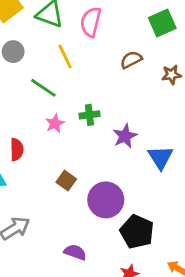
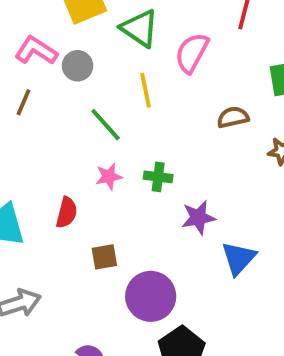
red semicircle: (17, 150) -> (67, 213), moved
brown square: (66, 181) -> (104, 257), turned 30

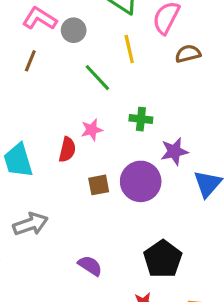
brown semicircle: (233, 117) -> (188, 54), moved
pink star: (109, 176) -> (92, 130), moved
purple circle: (151, 296) -> (141, 181), moved

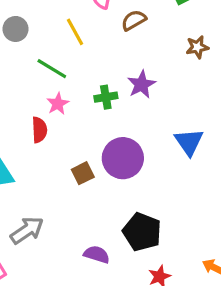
pink star: (92, 130) -> (58, 104), moved
red semicircle: (67, 150) -> (39, 130), moved
purple star: (174, 151) -> (141, 84), moved
black pentagon: (163, 259) -> (142, 232), moved

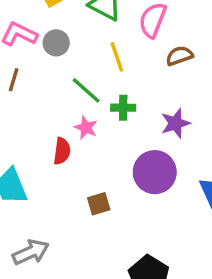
green cross: (106, 97) -> (123, 108), moved
pink star: (58, 104) -> (86, 128), turned -30
purple circle: (123, 158) -> (155, 172), moved

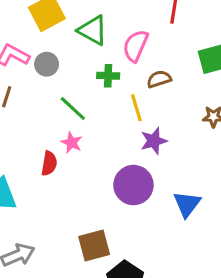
yellow line: (117, 57) -> (136, 108), moved
green cross: (123, 108) -> (108, 76), moved
brown square: (99, 204) -> (94, 246), moved, size x1.5

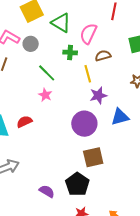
red semicircle: (49, 163) -> (24, 122), moved, turned -126
blue triangle: (187, 204) -> (120, 117), moved, turned 36
brown square: (94, 246) -> (93, 157), moved

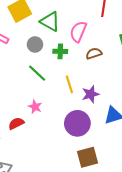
gray circle: (31, 44) -> (35, 44), moved
yellow line: (88, 74) -> (69, 84), moved
pink star: (45, 95) -> (35, 107), moved

